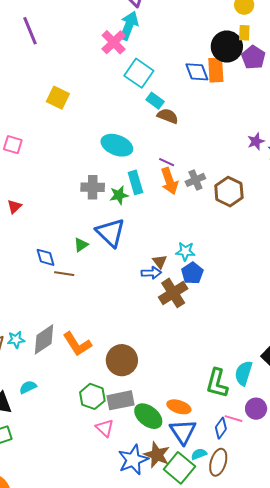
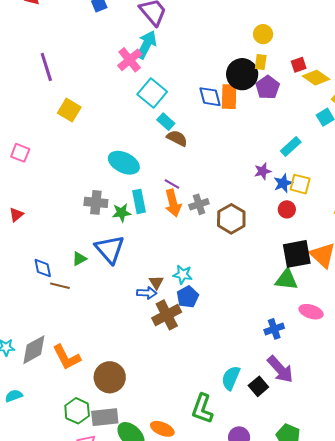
purple line: (30, 31) -> (46, 67), moved
cyan semicircle: (244, 373) -> (231, 378), moved

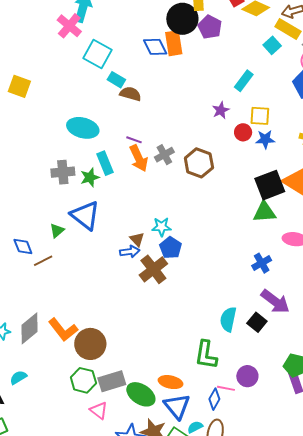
blue star: (283, 183) -> (265, 139), moved, turned 30
red circle: (287, 209) -> (243, 132), moved
brown line: (60, 286) -> (43, 261), turned -30
brown circle: (110, 377) -> (90, 344), moved

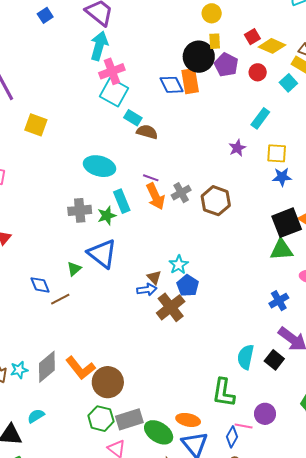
pink cross: (69, 26) -> (112, 71), moved, turned 30
red circle: (243, 132) -> (258, 72), moved
cyan star: (162, 227) -> (179, 265), turned -30

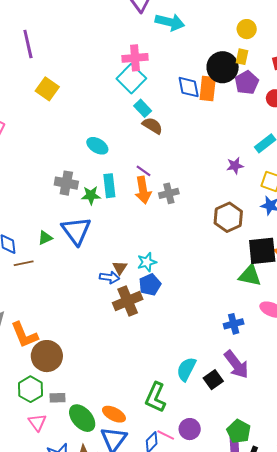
cyan arrow: (99, 46) -> (170, 22), moved, turned 72
cyan ellipse: (100, 166) -> (97, 146), size x0.7
brown hexagon: (216, 201) -> (228, 217), moved
gray rectangle: (129, 419) -> (58, 398), size x0.6

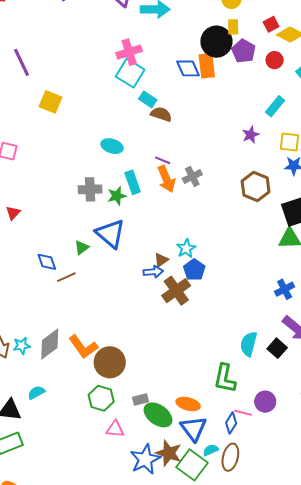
brown triangle: (120, 268) -> (161, 260), turned 35
gray rectangle: (58, 398) -> (140, 400), moved
pink triangle: (37, 422) -> (115, 429), turned -36

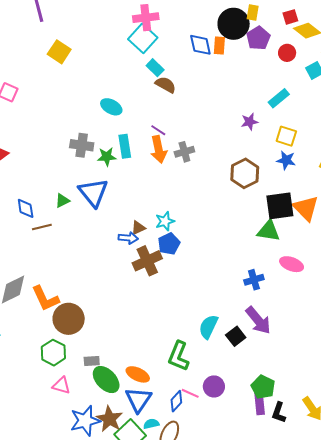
orange rectangle: (207, 66) -> (219, 46), size x0.7

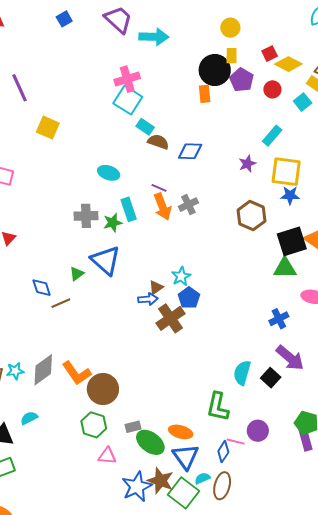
blue diamond: (200, 45) -> (190, 151), moved, turned -65
yellow square: (286, 136) -> (286, 172), size x1.5

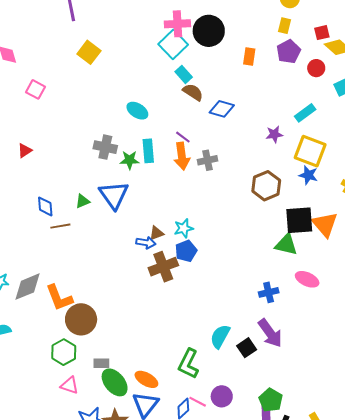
black circle: (215, 70) -> (209, 31), moved

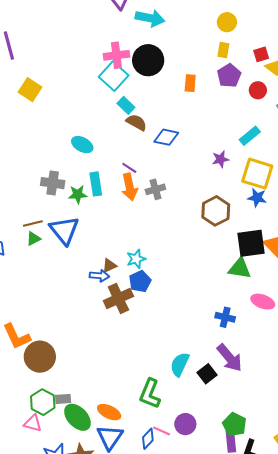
brown line: (60, 226) -> (33, 223), moved
blue cross: (269, 292) -> (225, 317), turned 30
green hexagon: (64, 352) -> (43, 402), moved

